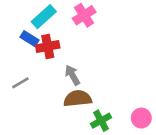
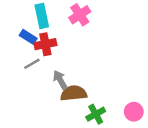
cyan rectangle: (44, 17) -> (42, 16), turned -60
gray arrow: (72, 75) -> (60, 80), moved
gray line: (20, 83) -> (32, 64), moved

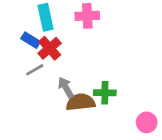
pink cross: (80, 15) -> (87, 16), turned 30
red cross: (45, 44) -> (50, 48), turned -30
green cross: (96, 114) -> (105, 93), moved, turned 30

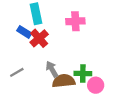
pink cross: (87, 16) -> (75, 21), moved
gray line: (35, 70) -> (17, 72), moved
pink circle: (147, 122) -> (96, 85), moved

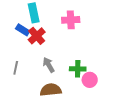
gray line: (17, 72) -> (16, 68), turned -48
brown semicircle: (64, 81) -> (51, 90), moved

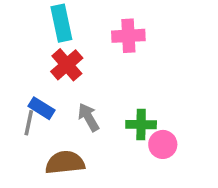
blue rectangle: (23, 30) -> (41, 108), moved
brown semicircle: (51, 90) -> (65, 163), moved

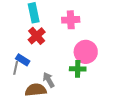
gray arrow: (89, 117) -> (49, 80), moved
pink circle: (163, 144) -> (86, 52), moved, size x1.5

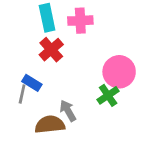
pink cross: (71, 20) -> (80, 21), moved
green cross: (78, 69) -> (108, 95), turned -35

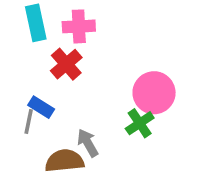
cyan rectangle: (47, 18) -> (36, 23), moved
pink cross: (80, 21) -> (79, 26), moved

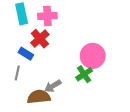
blue rectangle: (41, 107) -> (26, 54), moved
gray arrow: (88, 143) -> (53, 86), turned -91

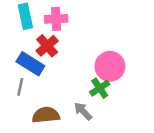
blue rectangle: (26, 54) -> (30, 64), size x1.5
gray arrow: (53, 86) -> (83, 111), moved, turned 77

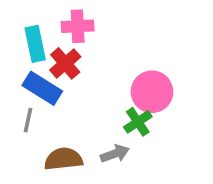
cyan rectangle: (25, 16) -> (35, 44), moved
gray arrow: (83, 111) -> (115, 154), turned 114

